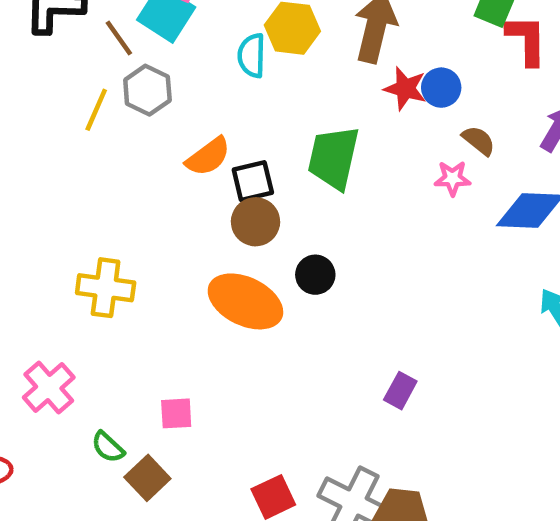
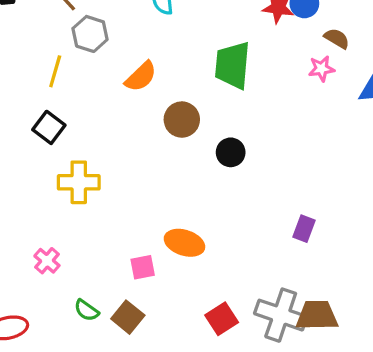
yellow line: (96, 110) -> (55, 71), moved
black square: (253, 181) -> (49, 127), moved, turned -32
orange ellipse: (245, 301) -> (184, 243), moved, size x0.7
pink cross: (49, 387) -> (47, 261), size x0.7
green semicircle: (108, 447) -> (87, 310), moved

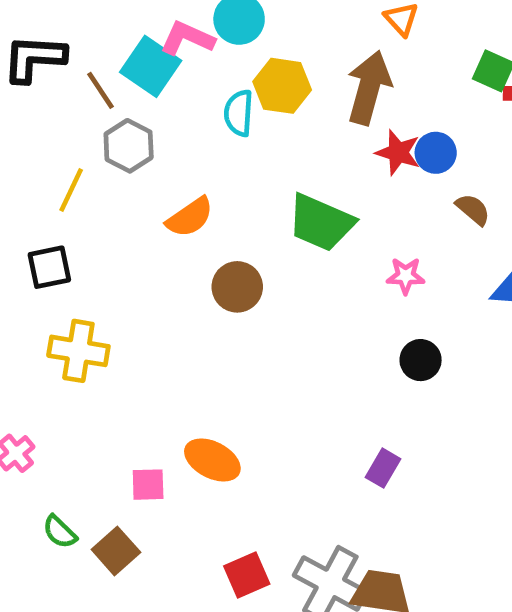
green trapezoid: (233, 65) -> (321, 222), turned -81
pink star: (321, 69) -> (406, 276), moved
black square: (49, 127) -> (49, 267), turned 32
black circle: (231, 152) -> (421, 360), moved

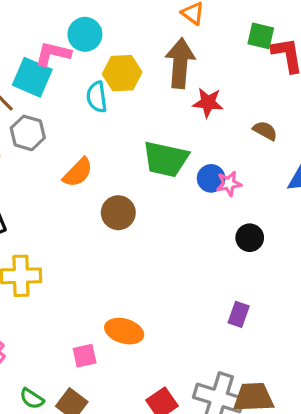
blue circle: (436, 153) -> (211, 178), moved

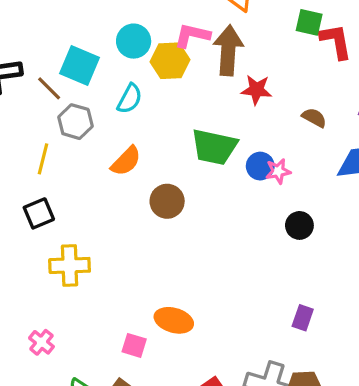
cyan circle: (85, 34) -> (134, 41), moved
pink L-shape: (53, 54) -> (192, 35), moved
cyan semicircle: (97, 97) -> (130, 99), moved, turned -144
purple rectangle: (239, 314) -> (303, 318), moved
pink square: (85, 356) -> (134, 345), turned 30

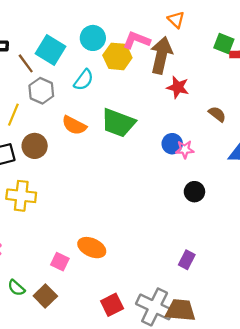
green trapezoid: (214, 147) -> (118, 123), moved
orange semicircle: (126, 161) -> (74, 125), turned 65
brown circle: (167, 201) -> (35, 146), moved

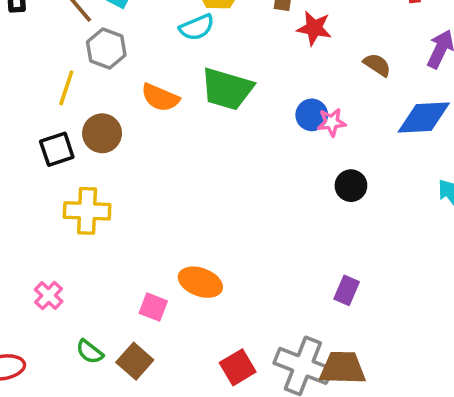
cyan semicircle: (84, 80) -> (197, 27), moved, turned 35

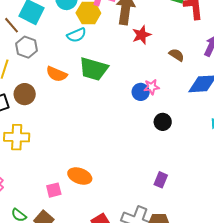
red star: (314, 28) -> (142, 35), turned -30
blue circle: (312, 115) -> (141, 92), moved
pink square: (153, 307) -> (54, 190), turned -35

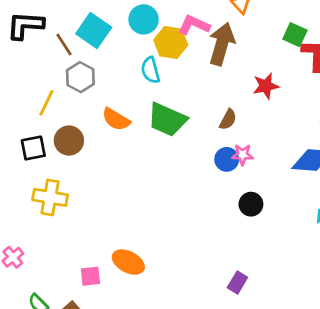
cyan semicircle: (77, 35) -> (150, 70), turned 90
red star: (142, 35) -> (266, 86), moved
brown semicircle: (177, 55) -> (228, 119), moved, turned 77

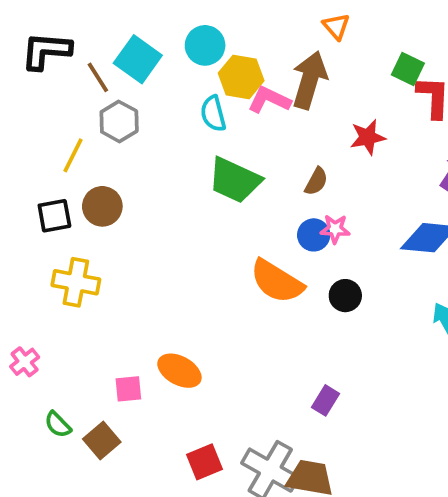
pink L-shape: (194, 25) -> (269, 100), moved
orange semicircle: (116, 119) -> (277, 281), moved, size x1.4

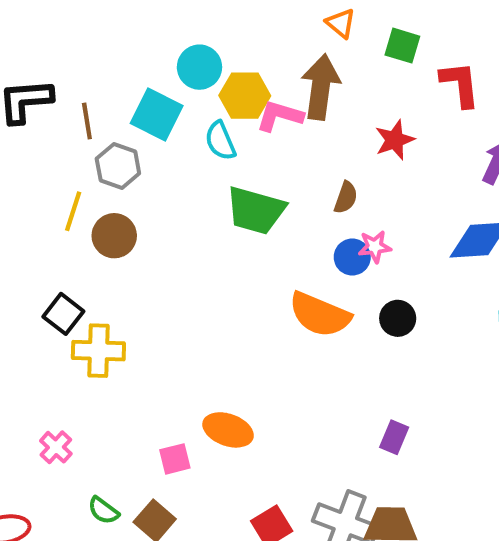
cyan square: (138, 59) -> (157, 114), moved
green square: (408, 69) -> (402, 46), moved
brown line: (98, 77) -> (87, 121), turned 32
brown circle: (102, 206) -> (114, 236), moved
black square: (54, 216) -> (63, 314), moved, turned -33

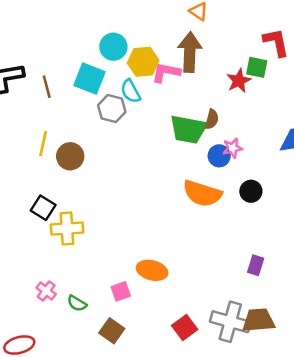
green square: (402, 46) -> (257, 67), moved
gray hexagon: (118, 166) -> (112, 109), moved
green trapezoid: (256, 210) -> (188, 129), moved
green semicircle: (103, 511) -> (77, 303), moved

